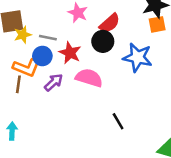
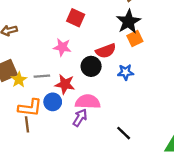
red semicircle: (110, 23) -> (106, 51), moved, turned 36
blue circle: (42, 56) -> (53, 102), moved
blue star: (138, 57) -> (126, 72), size x0.6
purple arrow: (54, 82) -> (80, 118), moved

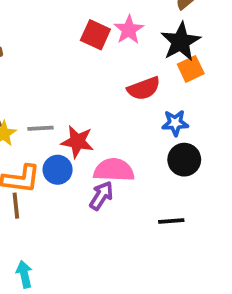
pink star: (62, 47) -> (129, 30), moved, turned 30
black circle: (91, 66) -> (184, 160), moved
black line: (124, 133) -> (171, 221), turned -49

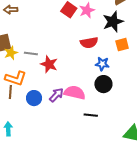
orange square: (191, 69) -> (122, 45), moved
blue circle: (58, 170) -> (34, 98), moved
pink semicircle: (114, 170) -> (75, 93), moved

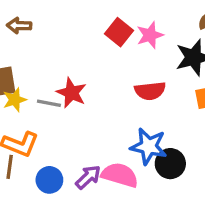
red star: (49, 64) -> (71, 93), moved
blue star: (102, 64) -> (149, 146), moved, size x1.5

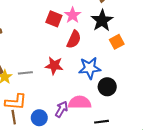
red semicircle: (150, 91) -> (74, 39), moved, turned -42
red star: (71, 93) -> (54, 66), moved
blue star: (149, 146) -> (90, 68), moved

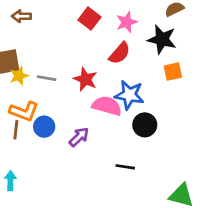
red square: (54, 19) -> (89, 18), moved
black star: (102, 20) -> (162, 39), turned 30
pink semicircle: (80, 102) -> (107, 106), moved
blue circle: (39, 118) -> (44, 127), moved

